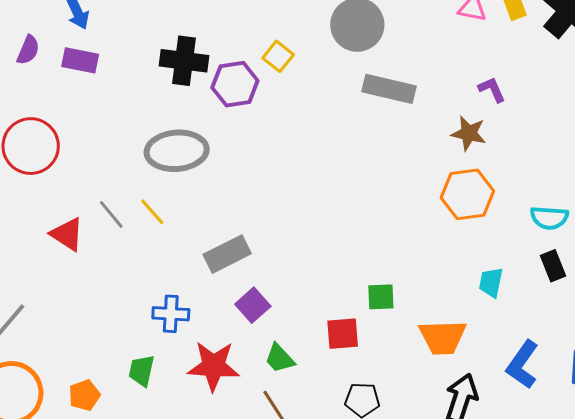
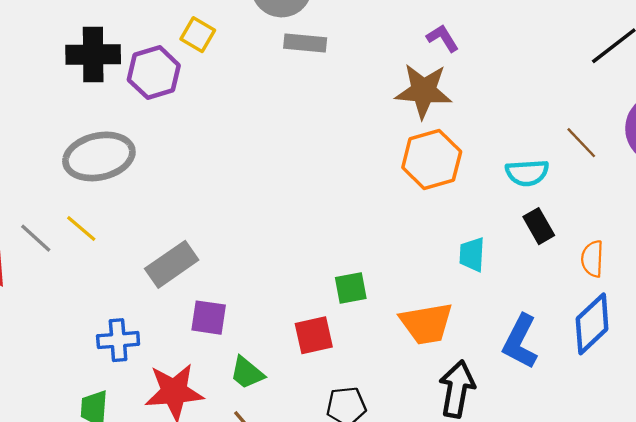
gray rectangle: (389, 89) -> (305, 43), moved, size x0.7
brown star: (469, 133) -> (424, 91), size x1.4
purple square: (253, 305) -> (209, 318), turned -32

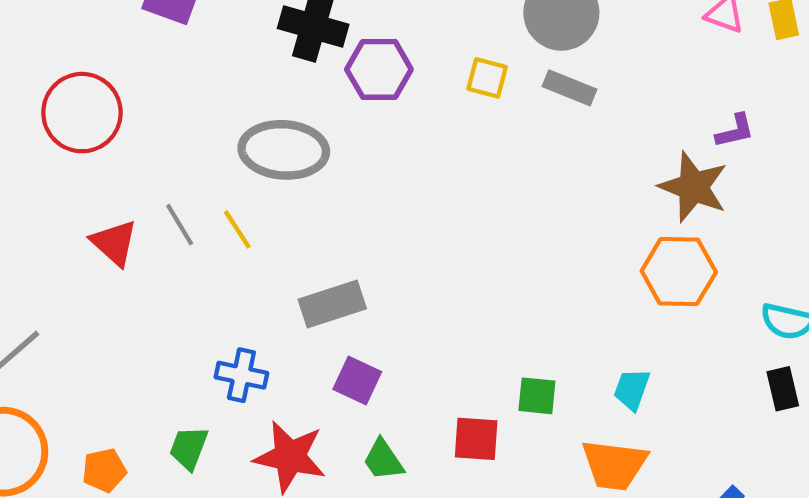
yellow square: (198, 35) -> (487, 78), moved, turned -32
purple L-shape: (443, 38) -> (735, 131), turned 92
cyan trapezoid: (472, 255) -> (632, 389), moved

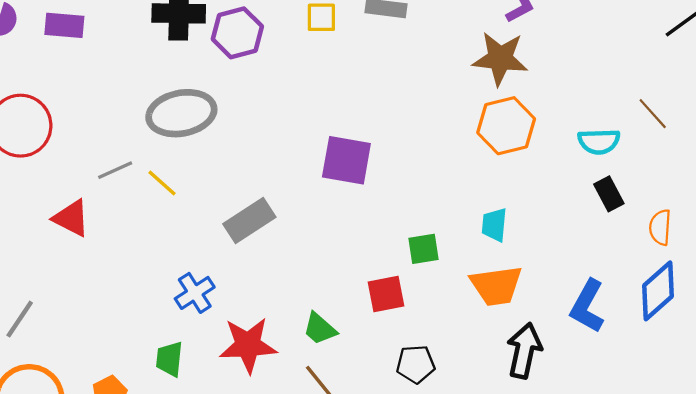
gray line: (180, 225) -> (115, 170), moved, turned -68
blue cross: (241, 375) -> (195, 293), turned -30
purple square: (357, 380) -> (346, 160), moved, size x1.4

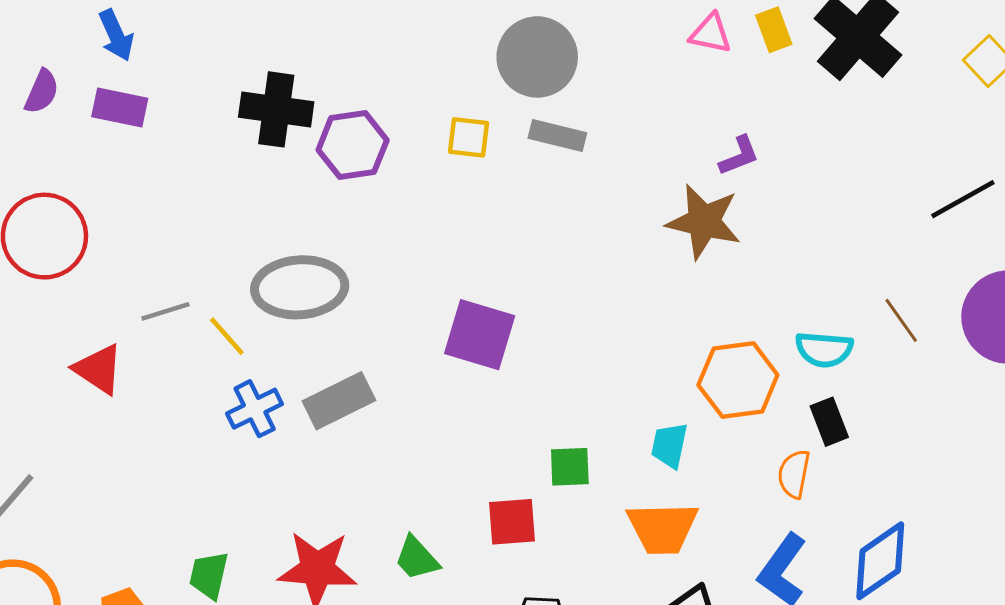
gray ellipse: (181, 113) -> (300, 287), moved
orange hexagon: (506, 126) -> (738, 380), moved
orange semicircle: (660, 227) -> (794, 474), moved
blue cross: (195, 293) -> (255, 409), moved

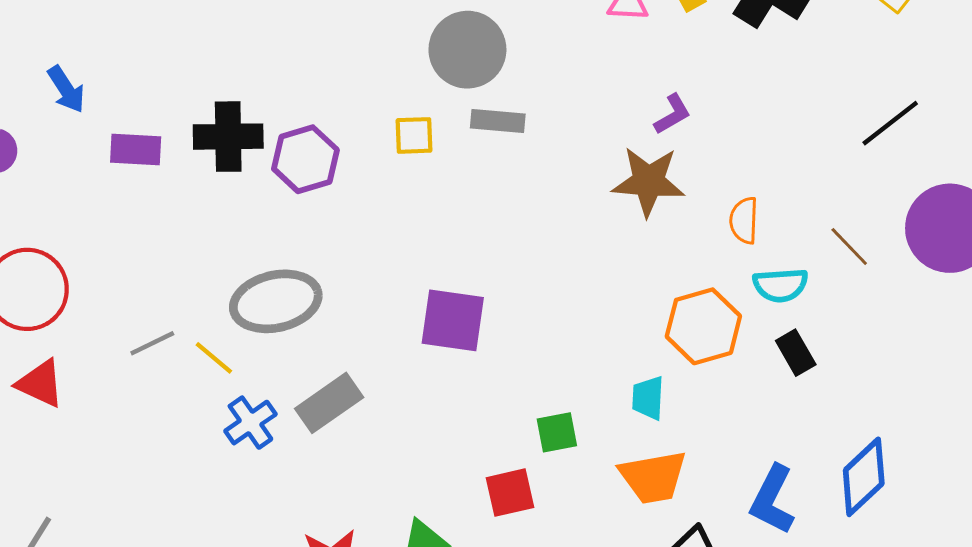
purple rectangle: (120, 108) -> (136, 149), moved
red triangle: (98, 369) -> (40, 383), moved
orange semicircle: (794, 474) -> (744, 220), moved

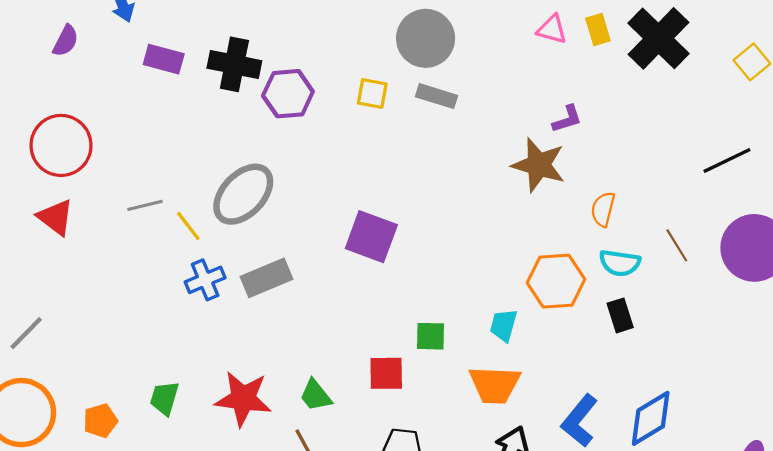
gray ellipse: (276, 301) -> (243, 194), turned -46

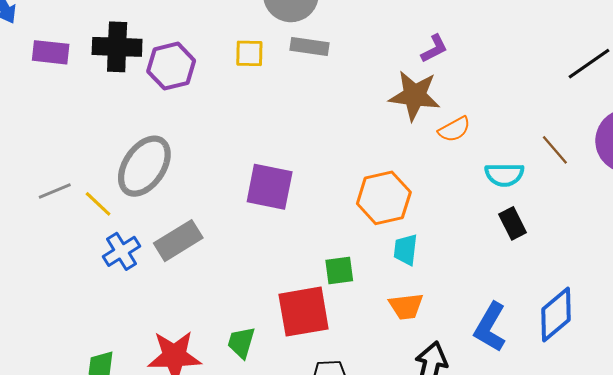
orange semicircle: (603, 209) -> (454, 129), moved, turned -124
orange hexagon: (556, 281) -> (384, 198), moved
red square: (386, 373) -> (304, 312), size x1.5
orange trapezoid: (495, 385) -> (406, 306), size x0.7
green trapezoid: (316, 395) -> (241, 342), turned 64

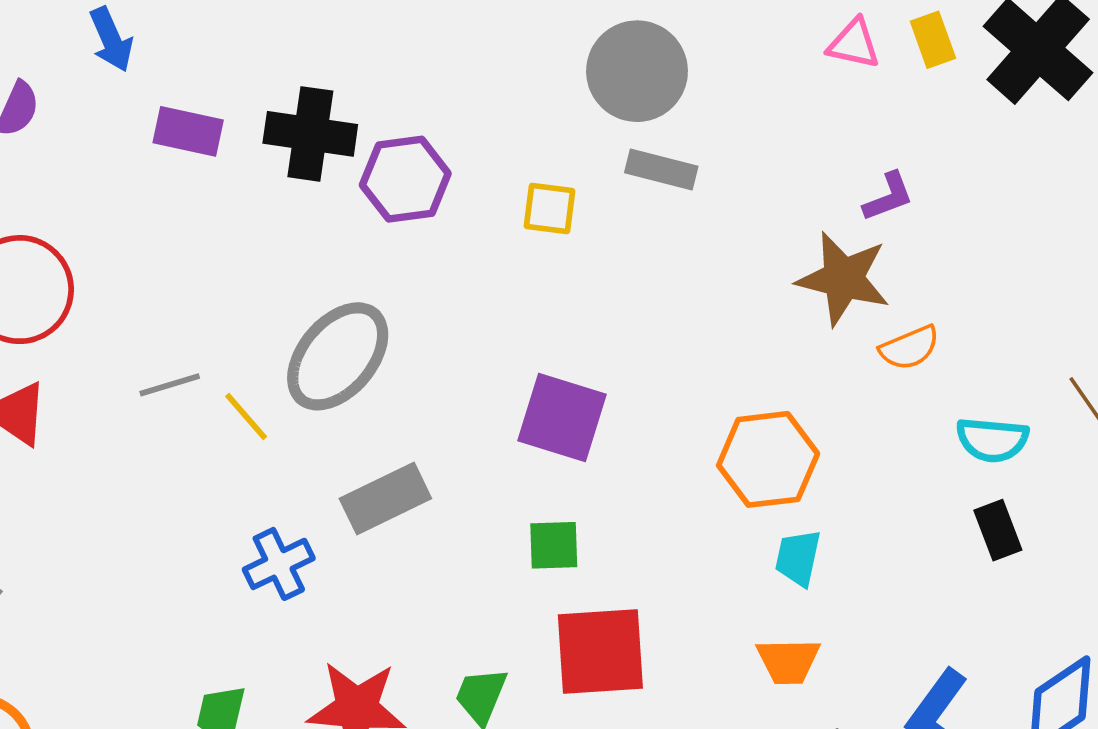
yellow square: (249, 53) -> (550, 208), moved
blue cross: (122, 251) -> (279, 564), moved
green square: (339, 271) -> (554, 545), moved

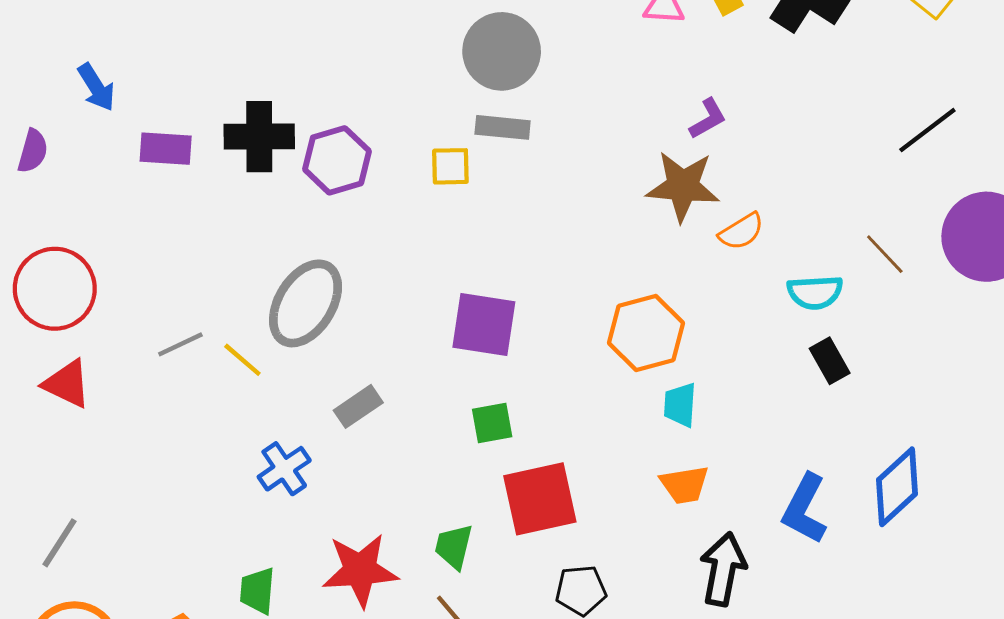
gray rectangle: (661, 169) -> (503, 127), moved
gray rectangle: (385, 498) -> (358, 406), size x0.7

